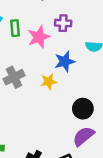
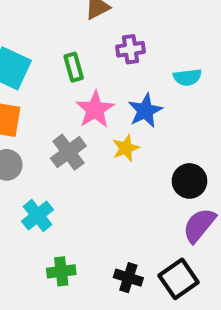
green rectangle: (15, 28) -> (74, 67), moved
pink star: (39, 37) -> (95, 109), moved

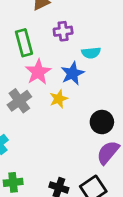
green rectangle: (74, 67) -> (24, 43), size x1.4
cyan semicircle: (187, 77) -> (91, 53), moved

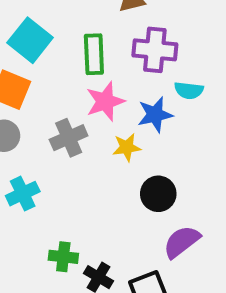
purple cross: (63, 31) -> (155, 50), size x1.5
black circle: (102, 122) -> (158, 194), moved
green cross: (13, 182) -> (63, 257), moved

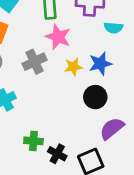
pink star: (105, 101) -> (58, 37), turned -30
blue star: (155, 115) -> (100, 64), moved

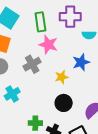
yellow star: (73, 67) -> (62, 77), moved
black circle: (95, 97) -> (64, 103), moved

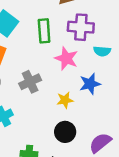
pink star: (48, 45) -> (66, 59), moved

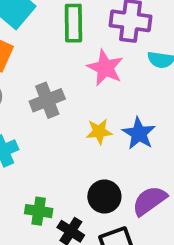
blue star: (90, 84) -> (139, 133), moved, turned -30
black circle: (65, 132) -> (104, 196), moved

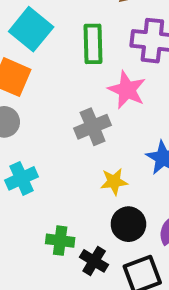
gray cross: (47, 100) -> (93, 127), moved
yellow star: (99, 132) -> (114, 182), moved

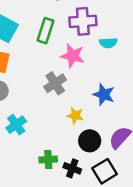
green rectangle: (93, 44) -> (45, 31), turned 30
yellow star: (114, 182) -> (75, 116), turned 30

